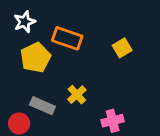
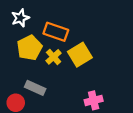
yellow square: (122, 48) -> (80, 55), moved, size x1.5
yellow cross: (77, 95) -> (54, 57), moved

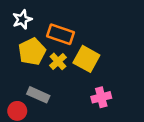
yellow square: (80, 55) -> (86, 59), turned -30
pink cross: (94, 100) -> (101, 97), moved

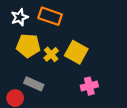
orange rectangle: (60, 34) -> (50, 16), moved
yellow pentagon: (32, 52) -> (28, 46), turned 30

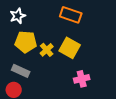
orange rectangle: (50, 16) -> (71, 15), moved
gray rectangle: (34, 84) -> (21, 71), moved

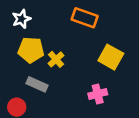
yellow square: (70, 48) -> (111, 57), moved
gray rectangle: (21, 71) -> (37, 84), moved

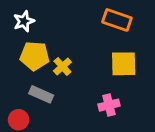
orange rectangle: (85, 18) -> (117, 20), moved
yellow square: (111, 57) -> (124, 64), turned -30

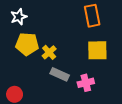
orange rectangle: (117, 20) -> (92, 16), turned 60
gray rectangle: (41, 94) -> (60, 74), moved

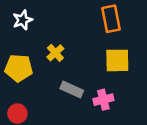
yellow pentagon: (27, 44) -> (19, 68), moved
yellow cross: (49, 52) -> (55, 53), moved

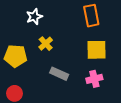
white star: (23, 20) -> (34, 17), moved
pink cross: (103, 100) -> (94, 79), moved

